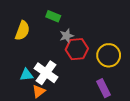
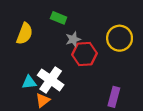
yellow circle: (109, 55) -> (120, 38), moved
purple rectangle: (104, 88) -> (114, 97), turned 42

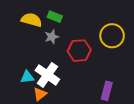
yellow semicircle: (25, 34) -> (31, 20), moved, turned -96
gray star: (73, 39) -> (52, 37), moved

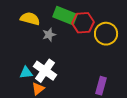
green rectangle: (55, 17) -> (65, 16), moved, size x1.6
red hexagon: (79, 51) -> (83, 23), moved

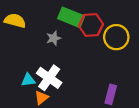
yellow semicircle: (30, 19) -> (15, 21), moved

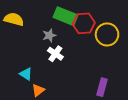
white cross: (49, 78) -> (55, 54), moved, size x0.7
cyan triangle: (28, 80) -> (26, 74), turned 40

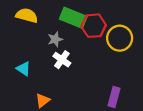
yellow semicircle: (14, 19) -> (27, 15), moved
cyan triangle: (26, 74) -> (23, 69), moved

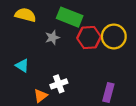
red hexagon: (94, 26) -> (89, 38), moved
white cross: (62, 60) -> (59, 84), moved, turned 35

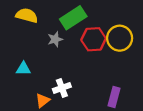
green rectangle: (70, 17) -> (73, 18), turned -55
cyan triangle: (22, 66) -> (23, 69), turned -32

